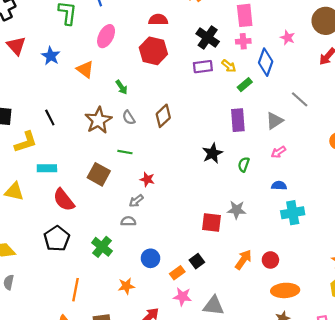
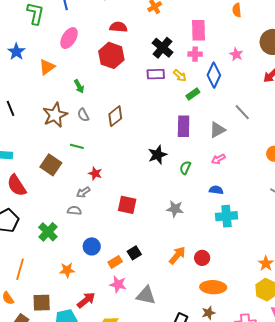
orange triangle: (85, 69) -> (47, 67), turned 42
red square: (212, 222) -> (127, 205), moved

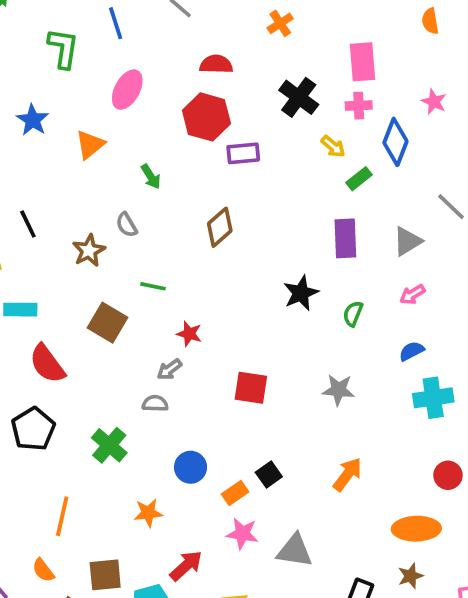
purple rectangle: (156, 74) -> (243, 153), moved
brown star: (55, 115) -> (89, 251), moved, size x0.7
gray semicircle: (83, 115) -> (127, 225), moved
blue semicircle: (216, 190) -> (412, 351), turned -32
red circle: (202, 258) -> (448, 475), moved

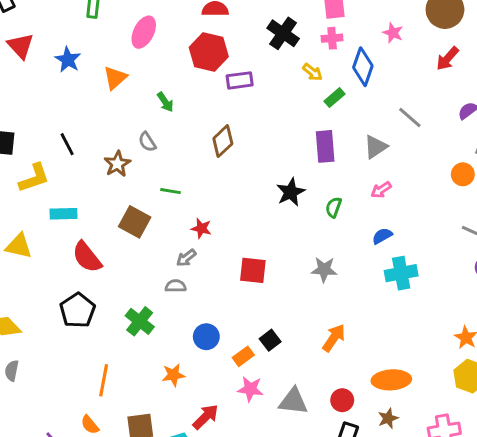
red circle: (448, 475) -> (342, 400), moved

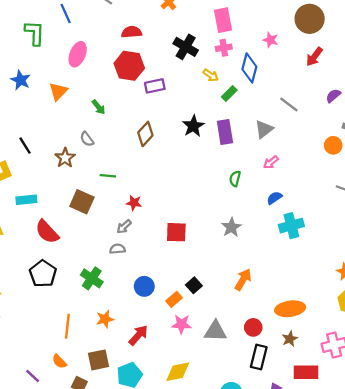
black star: (291, 192) -> (193, 126), moved
gray star: (324, 270) -> (231, 227), turned -30
orange star: (173, 375) -> (105, 319), moved
red arrow: (206, 417) -> (138, 335), moved

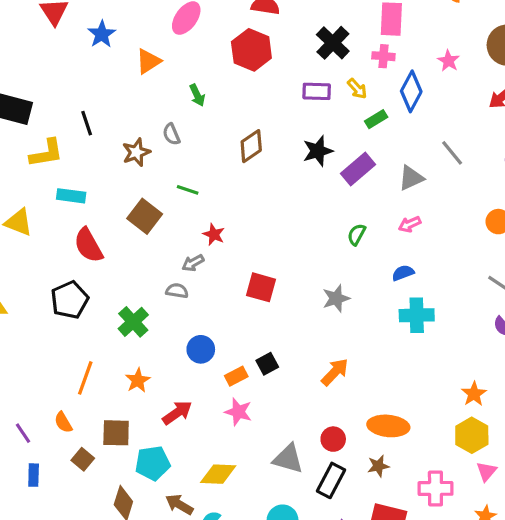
purple rectangle: (155, 86) -> (317, 91), moved
purple rectangle: (225, 132) -> (358, 169), turned 45
orange star: (105, 319) -> (138, 380), turned -30
gray triangle: (215, 331) -> (288, 459), moved

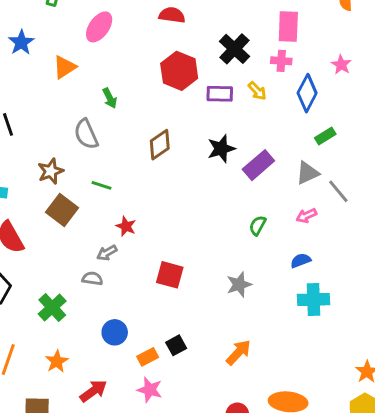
red hexagon: (251, 50) -> (179, 71), moved
green rectangle: (376, 119) -> (325, 136), moved
gray semicircle: (171, 134) -> (86, 134), size x1.5
brown star: (136, 152) -> (51, 171), moved
gray line: (452, 153) -> (338, 191), moved

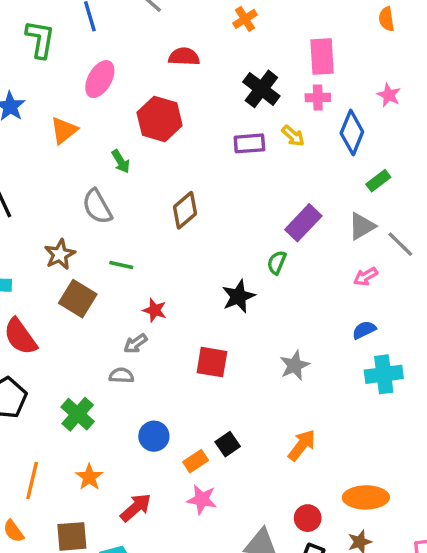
red hexagon: (179, 71) -> (160, 119), moved
black star: (221, 149) -> (238, 296), moved
green semicircle: (258, 225) -> (277, 262), moved

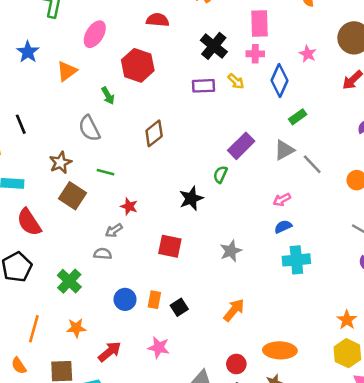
pink arrow: (366, 277) -> (282, 200), moved
orange rectangle: (196, 461) -> (154, 300), moved, turned -48
orange star: (89, 477) -> (76, 328), turned 30

